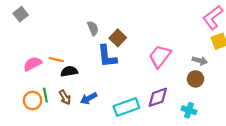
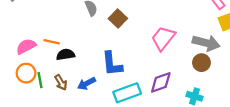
blue L-shape: (107, 56) -> (112, 64), moved
gray arrow: (200, 61) -> (206, 43), size x1.6
orange circle: (33, 101) -> (26, 73), moved

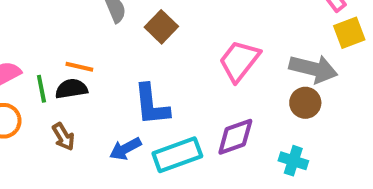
orange line: (52, 42) -> (79, 67), moved
green line: (40, 80) -> (41, 89), moved
blue arrow: (86, 84) -> (125, 149), moved

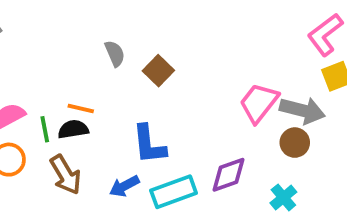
pink trapezoid: (239, 61) -> (259, 103), moved
brown arrow: (63, 137) -> (66, 175), size x1.5
cyan cross: (293, 161) -> (283, 197), turned 32

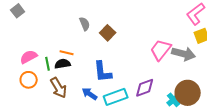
brown circle: (295, 143) -> (188, 93), moved, size x1.6
blue arrow: (124, 186) -> (90, 94), turned 63

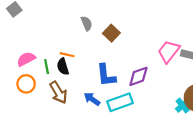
black semicircle: (63, 64) -> (63, 67), turned -98
purple diamond: (145, 88) -> (138, 76), moved

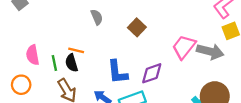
brown square: (111, 33) -> (137, 27), moved
pink semicircle: (26, 59) -> (33, 55), turned -72
orange circle: (26, 84) -> (21, 85), moved

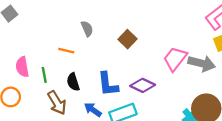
orange line: (76, 50) -> (66, 51), moved
black semicircle: (72, 63) -> (73, 82), moved
purple diamond: (152, 73) -> (143, 85), turned 45

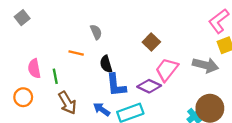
brown square: (128, 39) -> (151, 42), moved
pink trapezoid: (175, 59) -> (167, 70), moved
black semicircle: (73, 82) -> (106, 64), moved

